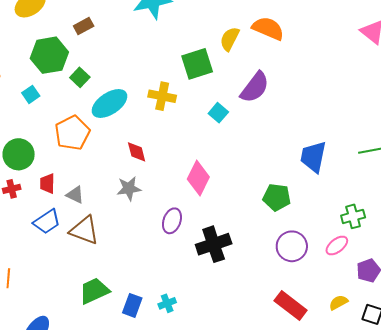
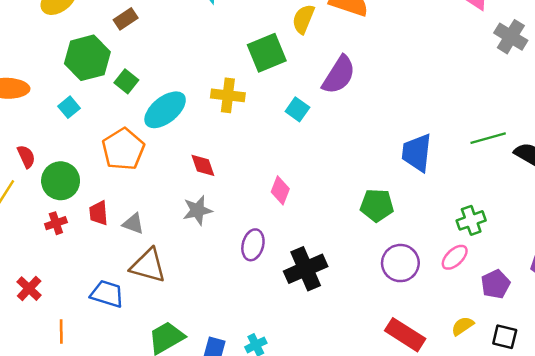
pink diamond: (198, 178) -> (280, 190), size x0.7
blue trapezoid: (47, 222) -> (107, 294), moved, turned -124

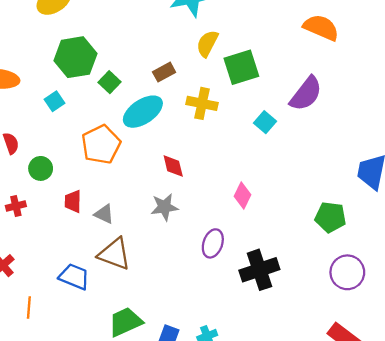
brown rectangle: (126, 19) -> (164, 72), moved
yellow semicircle: (303, 19) -> (207, 44), moved
green circle: (61, 181) -> (41, 168), size x0.7
red cross: (56, 223) -> (16, 206), moved

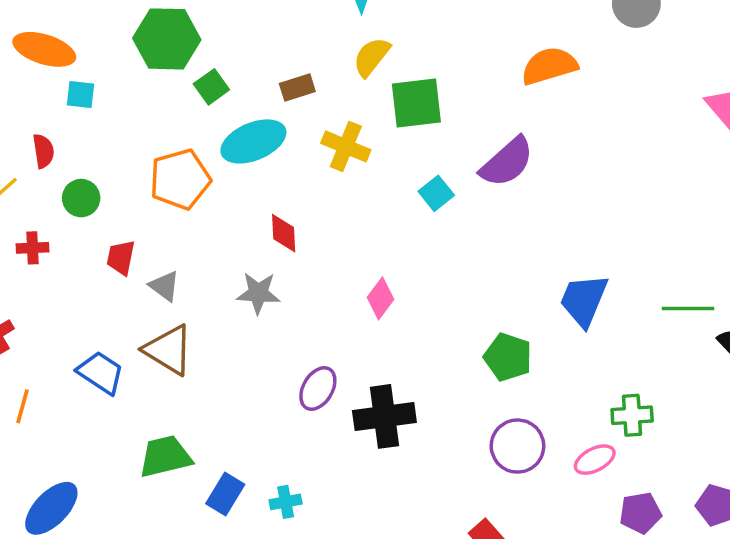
orange semicircle: (321, 28) -> (549, 66), turned -51
cyan square: (54, 101) -> (81, 94), moved, turned 30
purple ellipse: (213, 243) -> (318, 389), moved

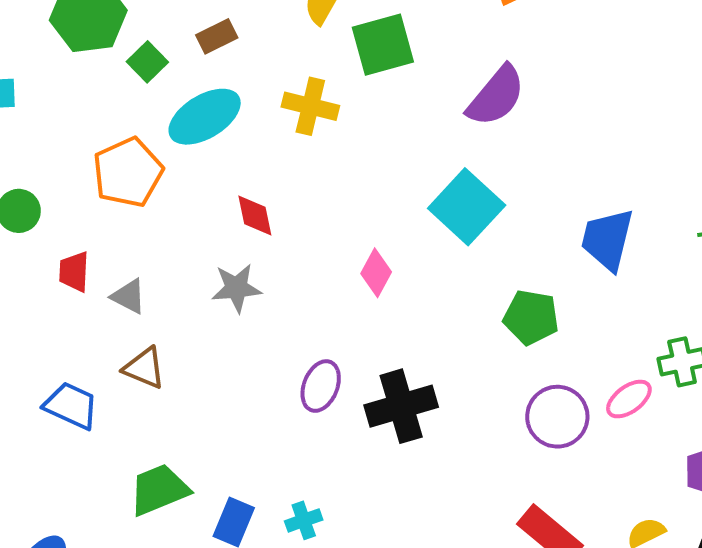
brown rectangle: (297, 87) -> (217, 36), moved
cyan square: (436, 193) -> (467, 207), moved, size x1.8
brown triangle: (168, 350) -> (144, 368), size x0.7
pink ellipse: (595, 460) -> (629, 399), moved

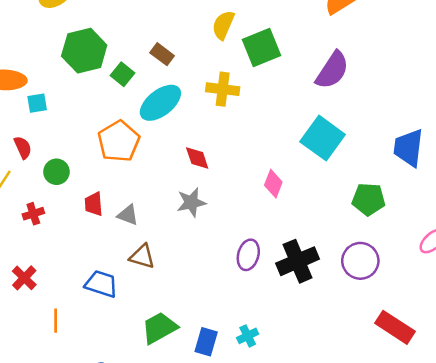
brown rectangle: (217, 36) -> (162, 54), turned 70
purple circle: (557, 417) -> (360, 261), moved

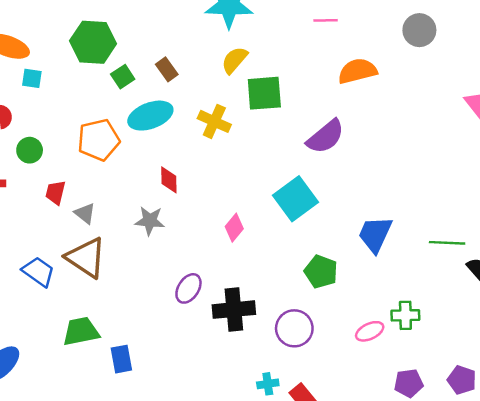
brown triangle: (142, 256) -> (86, 258), size x1.6
cyan cross: (248, 336) -> (268, 384), moved
blue rectangle: (206, 342) -> (121, 359), turned -44

